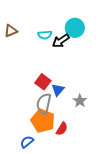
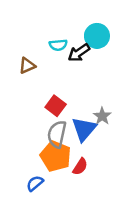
brown triangle: (11, 31) -> (27, 66), moved
blue triangle: (58, 90) -> (84, 129), moved, size x1.5
gray star: (80, 101) -> (102, 116), moved

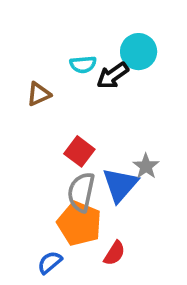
red semicircle: (80, 167) -> (114, 253), moved

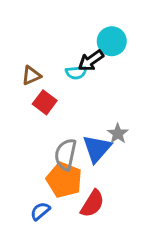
cyan semicircle: (83, 64) -> (76, 73), moved
red square: (79, 151) -> (45, 102), moved
red semicircle: (114, 253) -> (92, 204), size x1.4

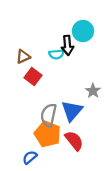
black arrow: (91, 61) -> (67, 45), turned -60
gray star: (118, 134) -> (93, 91), moved
red semicircle: (92, 204) -> (74, 141), moved, turned -70

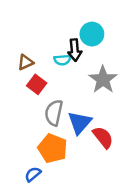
gray star: (93, 91) -> (103, 80), moved, size x1.6
gray semicircle: (49, 115) -> (54, 113), moved
red semicircle: (74, 141) -> (103, 137), moved

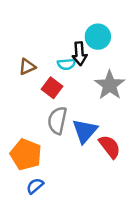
red square: (37, 84) -> (52, 88), moved
orange pentagon: (53, 148) -> (26, 154), moved

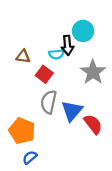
brown triangle: (27, 67) -> (23, 56), turned 32

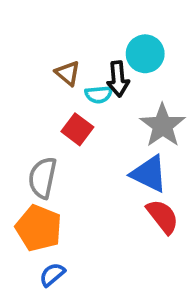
brown triangle: (23, 56) -> (68, 73), moved, turned 32
gray semicircle: (49, 102) -> (42, 178), moved
blue triangle: (72, 111) -> (149, 174), moved, turned -45

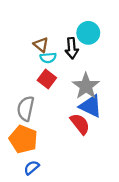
cyan semicircle: (99, 94) -> (48, 58), moved
gray star: (163, 125) -> (86, 86), moved
red semicircle: (163, 216) -> (80, 124), moved

